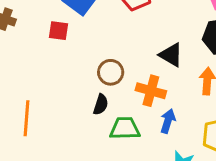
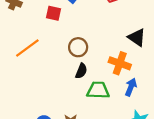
brown circle: (111, 72) -> (78, 47), moved
orange line: (27, 118) -> (27, 48), moved, turned 45

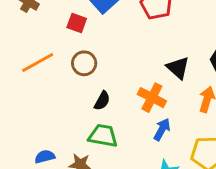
brown circle: (78, 47) -> (84, 63), moved
green trapezoid: (98, 90) -> (103, 136), moved

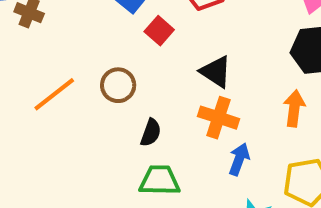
red square: (77, 23) -> (159, 31), moved, turned 30
black triangle: (178, 68) -> (216, 72), moved

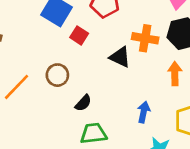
orange cross: (218, 118) -> (145, 38), moved
black semicircle: (151, 133) -> (83, 103), turned 30

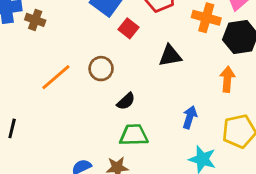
orange cross: (145, 38) -> (206, 18), moved
black triangle: (120, 57) -> (170, 56), turned -40

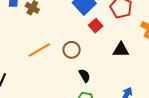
black semicircle: (126, 101) -> (85, 76), turned -88

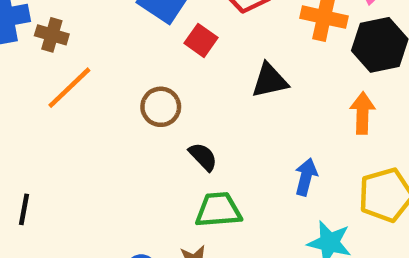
orange line: (39, 50) -> (69, 88), moved

